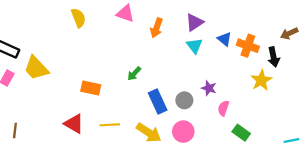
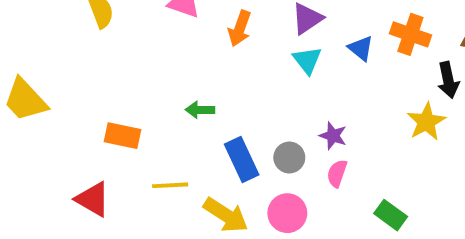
orange cross: (248, 46) -> (410, 34), moved
green arrow: (134, 74) -> (200, 110), turned 48
pink semicircle: (223, 108) -> (337, 173), moved
yellow line: (110, 125) -> (170, 185), moved

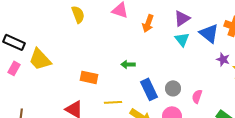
blue triangle: (361, 48) -> (209, 33), size x1.5
purple star: (333, 136) -> (223, 59), moved

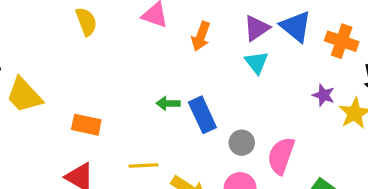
blue triangle: (209, 33) -> (296, 26), moved
orange rectangle: (89, 77) -> (86, 125), moved
blue rectangle: (149, 89) -> (202, 115), moved
pink semicircle: (197, 96) -> (281, 156), size x1.6

